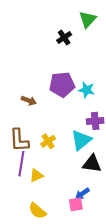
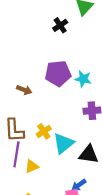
cyan triangle: (81, 140) -> (63, 143), moved

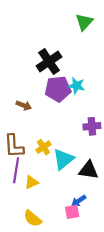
black cross: (60, 25) -> (49, 61), moved, size x1.6
cyan star: (83, 79) -> (76, 86), moved

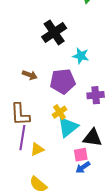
purple pentagon: (58, 89) -> (63, 81), moved
yellow cross: (44, 147) -> (59, 112), moved
pink square: (72, 212) -> (81, 155), moved

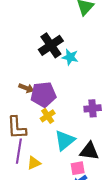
cyan star: (81, 56) -> (70, 57), moved
purple pentagon: (63, 81) -> (43, 94), moved
yellow cross: (59, 112) -> (48, 116), moved

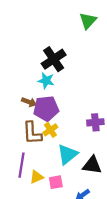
cyan star: (70, 57) -> (46, 81), moved
brown L-shape: (17, 128) -> (32, 133), moved
pink square: (78, 168) -> (56, 182), moved

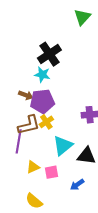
brown L-shape: (32, 133) -> (29, 125), turned -100
purple line: (22, 165) -> (19, 141), moved

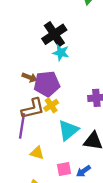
cyan star: (42, 75) -> (61, 53), moved
yellow triangle: (33, 167) -> (37, 153), turned 40
pink square: (52, 172) -> (64, 169), moved

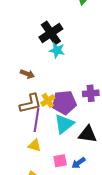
purple pentagon: (47, 84) -> (64, 103), moved
purple line: (22, 126) -> (37, 120), moved

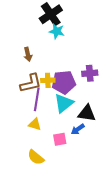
brown arrow: (27, 74) -> (28, 54), turned 56
yellow cross: (48, 100) -> (48, 80), turned 32
blue arrow: (78, 163) -> (78, 129), moved

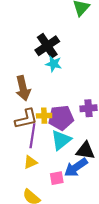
brown arrow: (28, 54) -> (23, 88), size x1.6
yellow triangle: (35, 124) -> (30, 162), turned -40
blue arrow: (78, 129) -> (76, 168), size x1.6

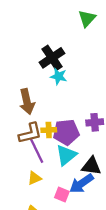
purple line: (32, 136) -> (37, 151), turned -35
pink square: (57, 178) -> (62, 194), turned 32

